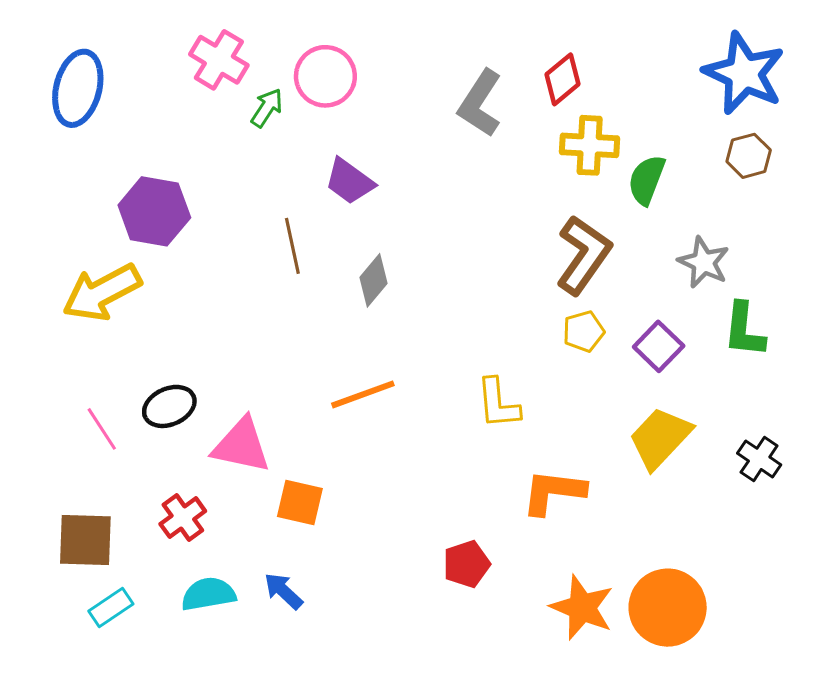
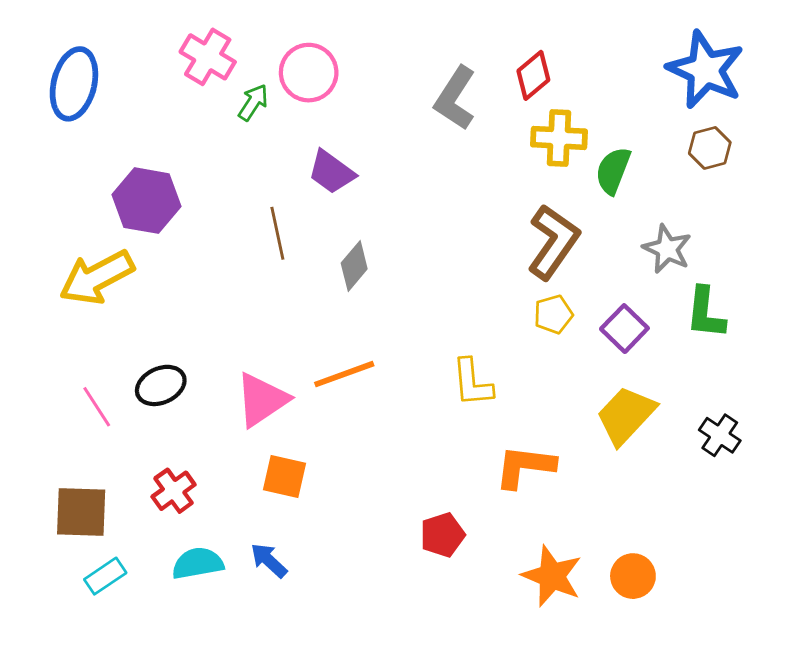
pink triangle: (241, 445) -> (262, 400), moved, turned -46
orange circle: (668, 608) -> (633, 576), size x0.6

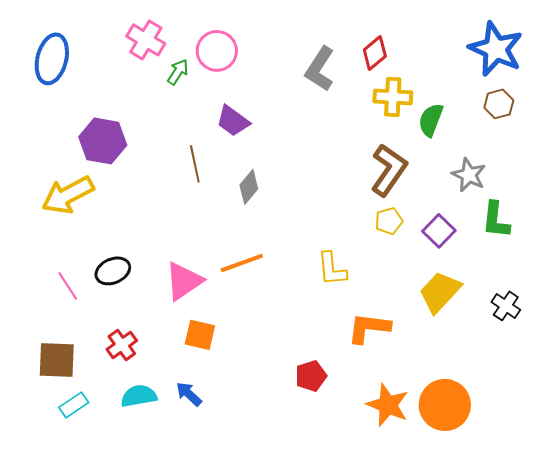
orange circle: (633, 576) -> (445, 405), size x1.6

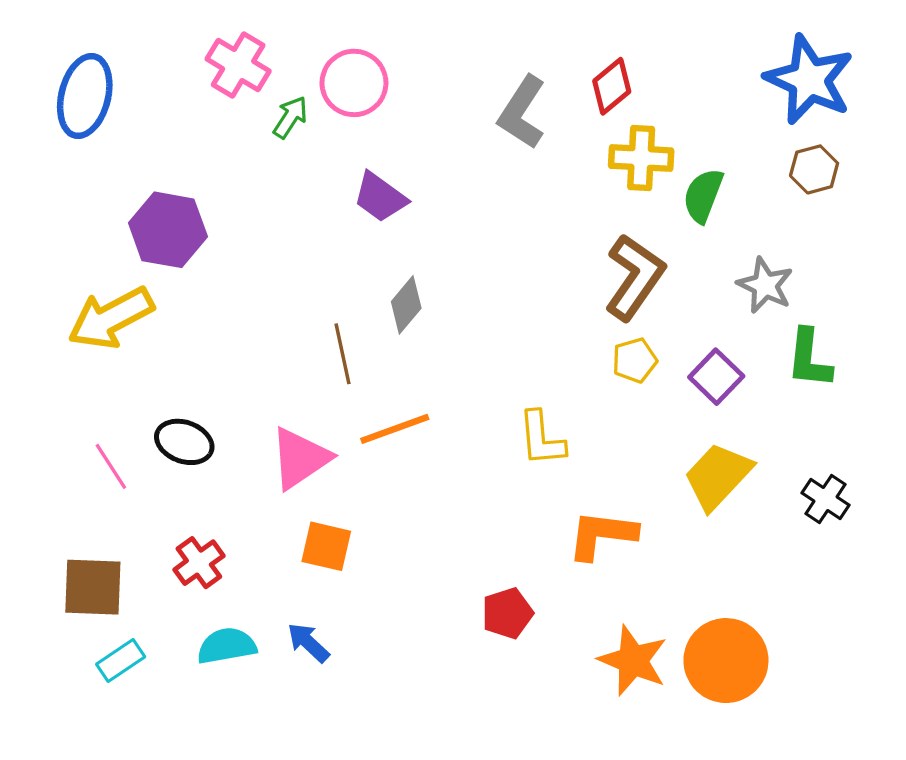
brown line: (195, 164) -> (343, 354), moved
black ellipse: (113, 271) -> (184, 442), turned 44

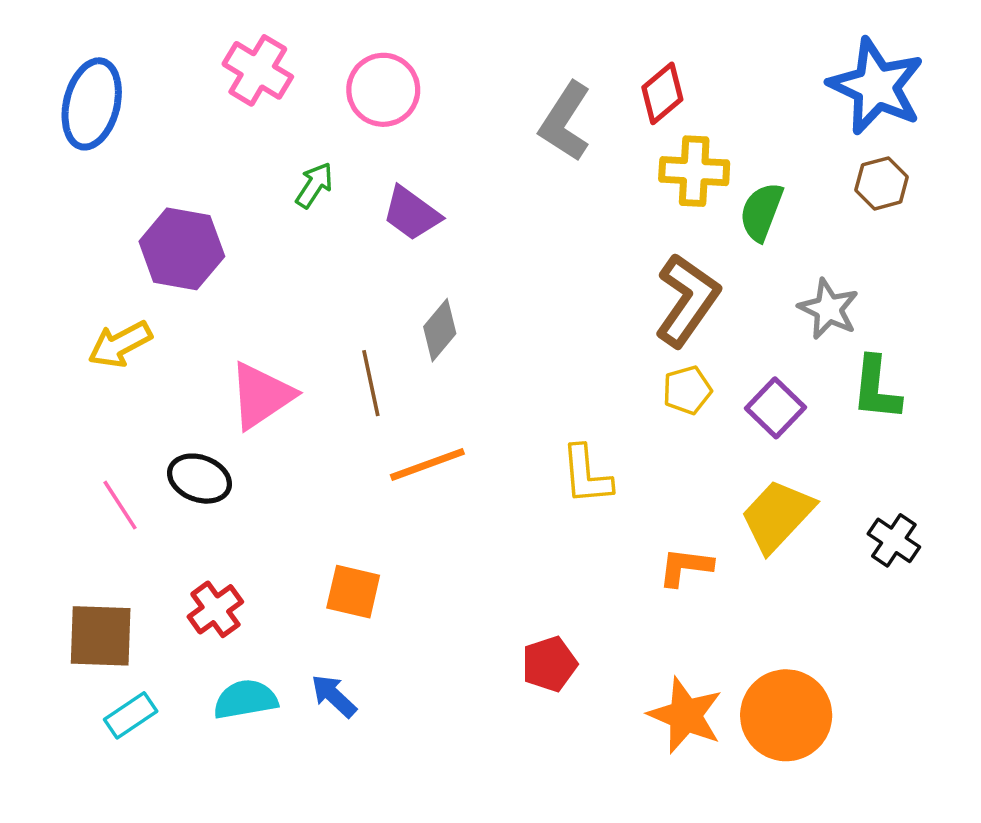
green arrow: (290, 117) -> (314, 185), moved
yellow arrow: (111, 318) -> (120, 344), size x0.7
pink triangle: (300, 458) -> (261, 395), moved
orange L-shape: (602, 535) -> (685, 567), moved, size x0.7

